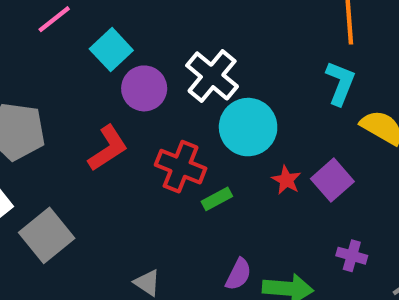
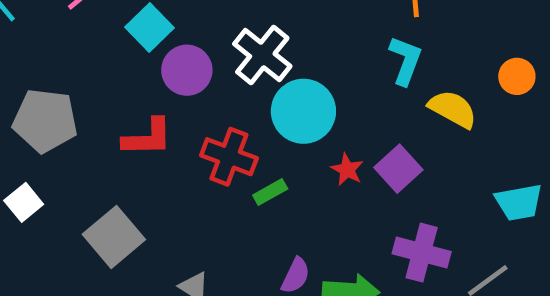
red L-shape: (108, 148) -> (147, 138), turned 33
gray square: (47, 235) -> (114, 237), moved
purple cross: (352, 256) -> (422, 253), size x1.6

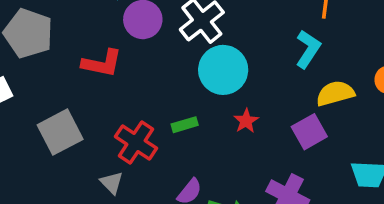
yellow semicircle: (453, 109) -> (335, 93), turned -57
red cross: (229, 157) -> (136, 142), moved
purple square: (398, 169) -> (309, 132), moved

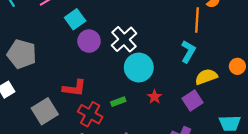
red L-shape: (102, 63) -> (74, 88), moved

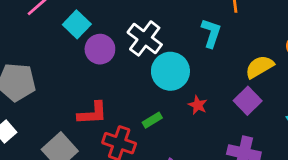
cyan L-shape: (188, 52) -> (211, 33), moved

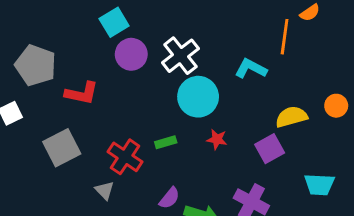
cyan L-shape: (211, 33) -> (251, 69), turned -96
red star: (198, 105) -> (217, 139), turned -30
red L-shape: (92, 113) -> (82, 93), moved

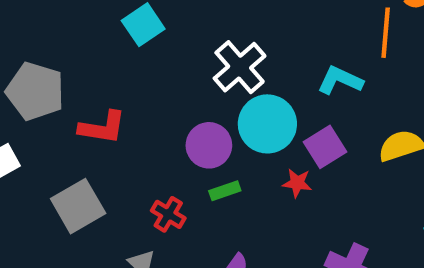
purple circle: (131, 54) -> (209, 145), moved
purple square: (270, 149) -> (325, 147), moved
red cross: (125, 157) -> (168, 214), size x0.7

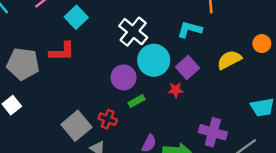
red L-shape: (102, 127) -> (62, 52), moved
gray square: (78, 206) -> (76, 126), moved

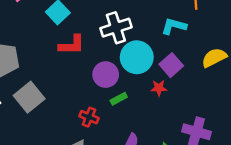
white cross: (133, 32) -> (116, 28), turned 32
red L-shape: (62, 52) -> (72, 45), moved
gray square: (76, 126) -> (29, 97), moved

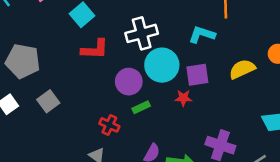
purple square: (171, 65) -> (197, 75), turned 30
gray square: (29, 97) -> (48, 101), size x0.7

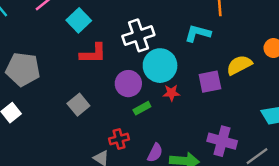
purple square: (197, 75) -> (210, 82), moved
red star: (183, 98) -> (171, 93), moved
gray square: (48, 101) -> (78, 105), moved
red cross: (109, 125) -> (119, 139), moved, turned -36

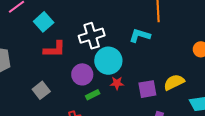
yellow semicircle: (239, 65) -> (174, 82), moved
purple square: (210, 82) -> (147, 89), moved

